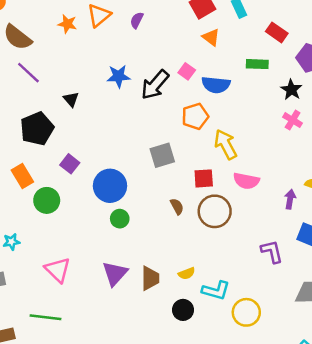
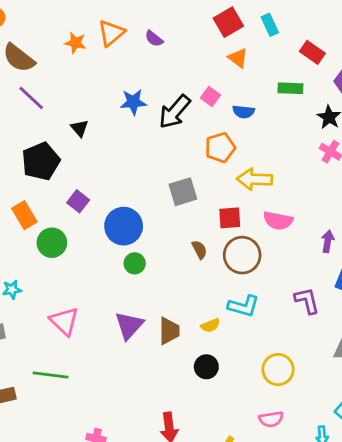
purple semicircle: (137, 20) -> (154, 39), turned -77
blue semicircle: (216, 85) -> (244, 112), size x0.7
yellow arrow: (226, 144) -> (255, 179), turned -60
cyan L-shape: (216, 290) -> (244, 306), moved

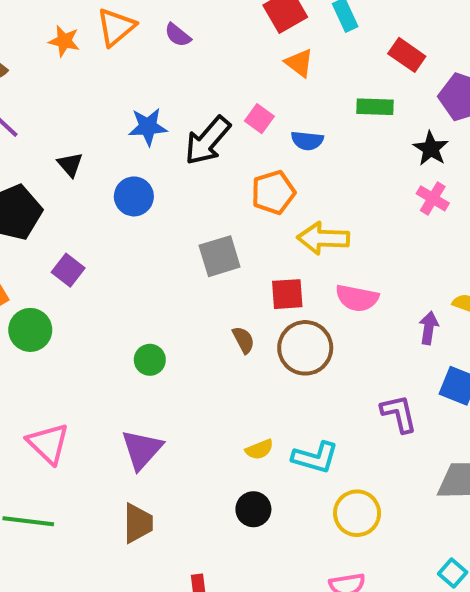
blue circle: (124, 226) -> (134, 196), moved, size x0.7
cyan L-shape: (244, 306) -> (315, 457), moved
brown trapezoid: (169, 331) -> (138, 523), moved

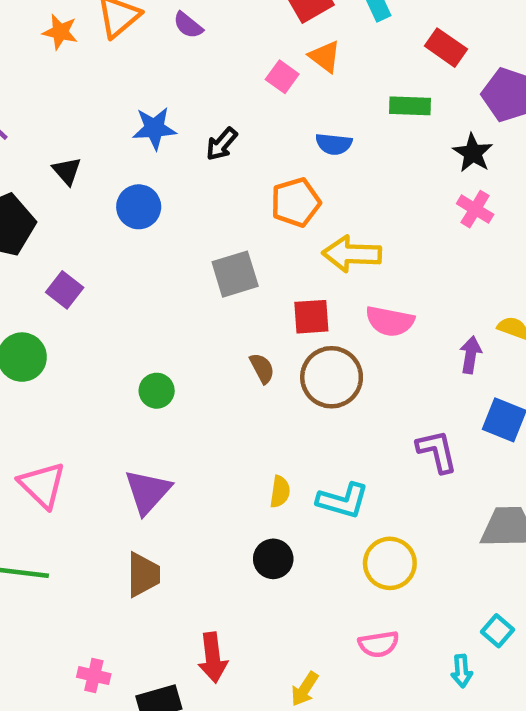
pink square: (259, 119) -> (282, 77), moved
black arrow: (208, 141) -> (222, 144), size x0.6
yellow semicircle: (259, 449) -> (280, 492), turned -60

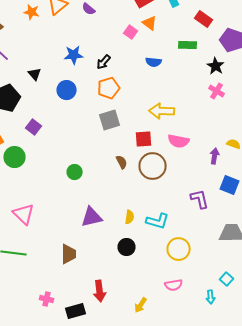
orange pentagon: (296, 202) -> (109, 88), moved
purple triangle: (148, 492) -> (92, 217), moved, turned 35

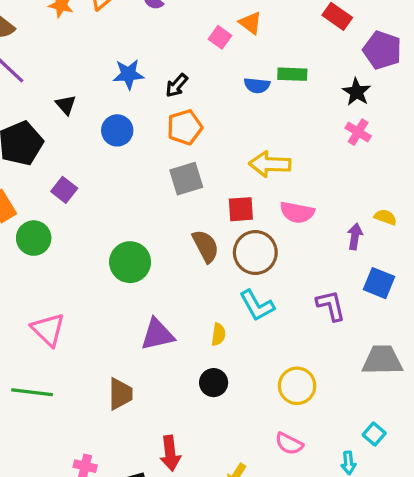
green rectangle: (188, 45) -> (292, 74), moved
brown semicircle: (122, 162) -> (206, 246), size x1.5
green circle: (75, 172) -> (130, 262), size x1.6
cyan L-shape: (158, 221) -> (257, 306), moved, turned 45
pink semicircle: (174, 285) -> (289, 444), turned 36

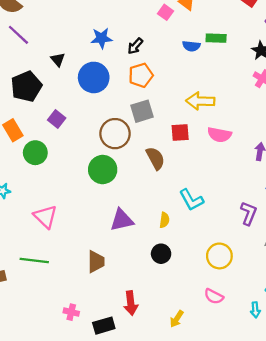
blue circle: (117, 130) -> (94, 77), size x1.4
brown circle: (255, 253) -> (115, 134), moved
purple L-shape: (331, 306) -> (249, 213), moved, turned 35

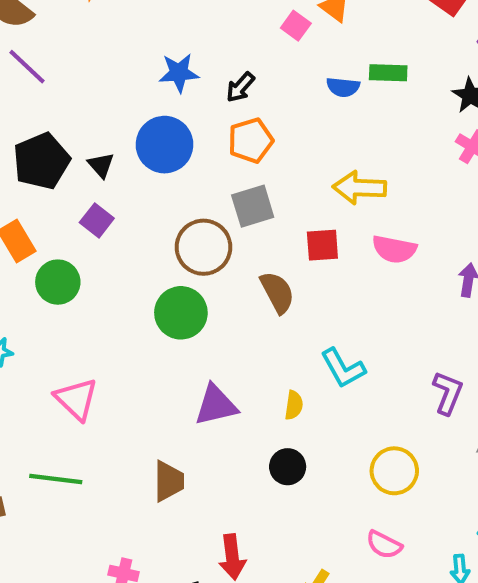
black triangle: (58, 60) -> (101, 165), moved

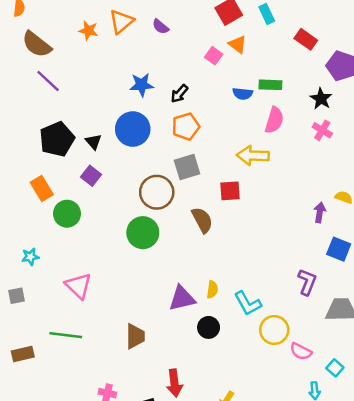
pink semicircle: (394, 249) -> (274, 120), moved, turned -84
cyan L-shape: (343, 368) -> (248, 303), moved
purple triangle: (216, 405) -> (182, 298), moved
pink semicircle: (384, 545) -> (301, 351), moved

